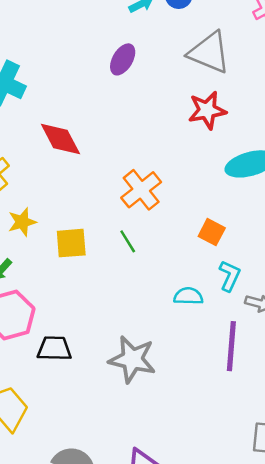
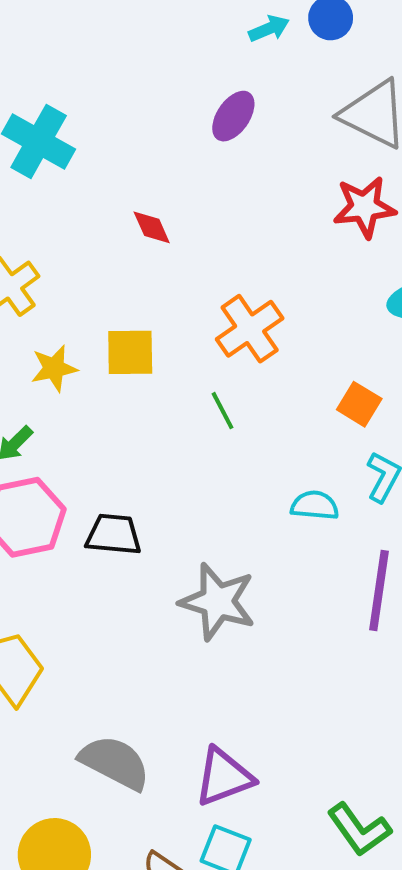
red diamond: (60, 139) -> (152, 227), moved, size x0.6
yellow square: (71, 243) -> (130, 352), moved
black trapezoid: (54, 349) -> (114, 535), moved

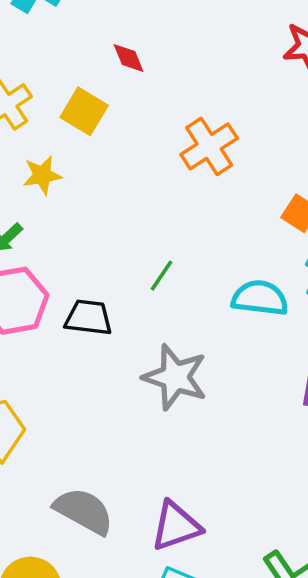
yellow square: (130, 352) -> (84, 111), moved, turned 30
green line: (222, 411) -> (161, 276), moved, turned 60
cyan semicircle: (315, 505) -> (260, 298), size x1.4

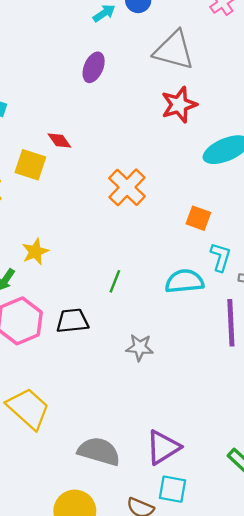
yellow square: (84, 111) -> (30, 165), moved
yellow star: (42, 175) -> (35, 252), moved
gray star: (175, 377) -> (140, 347), size x0.6

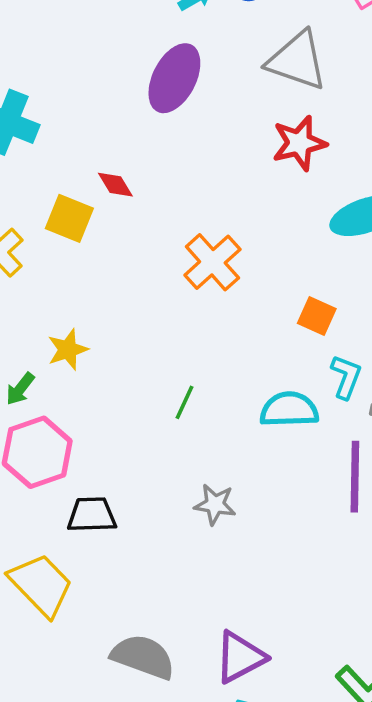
purple ellipse: (94, 67) -> (174, 78), size x1.5
black trapezoid: (72, 321) -> (92, 515), moved

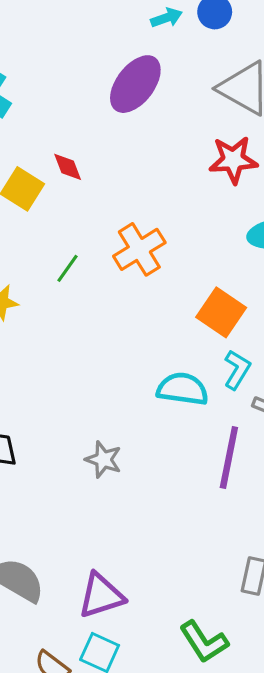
orange square: (317, 316) -> (221, 312), size x1.4
green line: (185, 402) -> (67, 268), moved

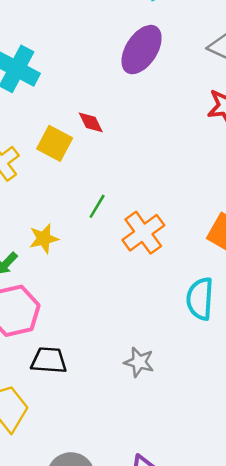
orange cross: (139, 249) -> (143, 233), moved
cyan semicircle: (183, 389) -> (200, 299), turned -90

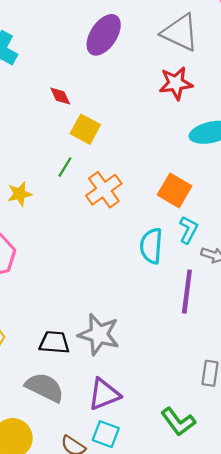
yellow square: (55, 143) -> (85, 129), moved
black trapezoid: (49, 360) -> (54, 342), moved
gray star: (139, 362) -> (99, 334), moved, size x1.6

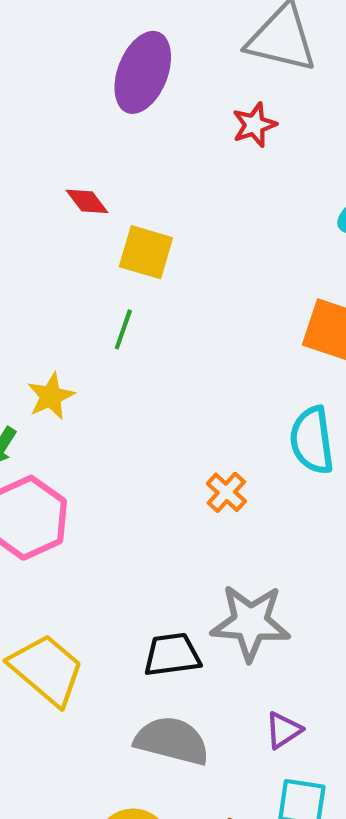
red star: (176, 83) -> (254, 125), moved, size x0.7
orange cross: (104, 190) -> (226, 492), moved, size x0.6
purple triangle: (104, 394) -> (283, 730), size x0.6

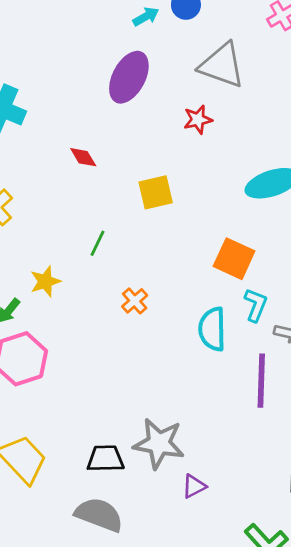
yellow square: (146, 252) -> (156, 192), moved, turned -36
orange cross: (226, 492) -> (135, 301), moved
purple triangle: (283, 730) -> (194, 486), moved

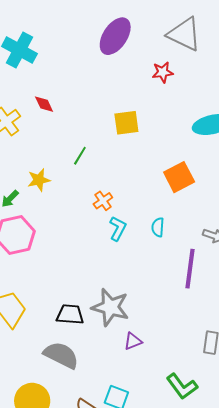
red diamond: (83, 157) -> (44, 104), moved
orange square: (234, 259) -> (179, 177), turned 32
cyan L-shape: (256, 305) -> (118, 228), moved
cyan semicircle: (212, 329) -> (158, 227), size x0.6

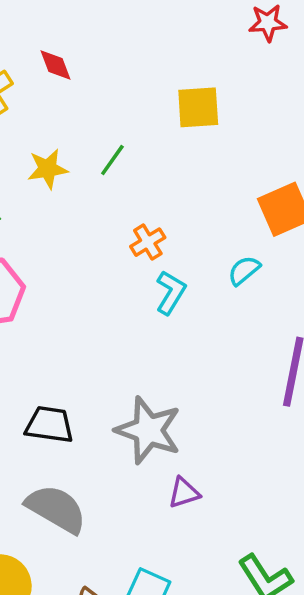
yellow star: (39, 180) -> (48, 169), moved
cyan semicircle: (158, 227) -> (244, 270), moved, turned 42
black trapezoid: (70, 314) -> (50, 425), moved

